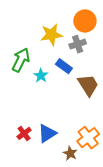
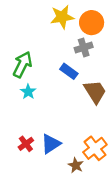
yellow star: (51, 35) -> (62, 17), moved
cyan star: (41, 76) -> (28, 92), moved

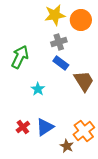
gray cross: (84, 48) -> (59, 42), moved
cyan star: (28, 92) -> (38, 89), moved

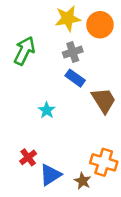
green arrow: (20, 57) -> (24, 51), moved
blue triangle: (45, 127) -> (50, 175), moved
orange cross: (84, 131) -> (104, 162), turned -35

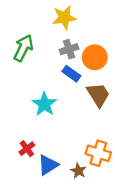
orange circle: (100, 25) -> (95, 57), moved
cyan star: (47, 110) -> (44, 104), size x1.5

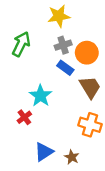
red cross: (27, 149) -> (24, 117), moved
orange cross: (98, 153) -> (90, 125), moved

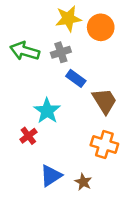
green arrow: (21, 44) -> (25, 51), turned -100
gray cross: (63, 45) -> (61, 52), moved
orange circle: (87, 53) -> (101, 27), moved

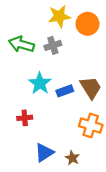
blue rectangle: (76, 78) -> (65, 91), moved, turned -56
cyan star: (47, 111) -> (40, 83), moved
red cross: (28, 136) -> (25, 118), turned 32

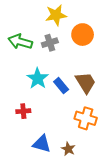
orange circle: (87, 24) -> (83, 35), moved
blue rectangle: (65, 91) -> (61, 86), turned 70
blue triangle: (44, 153) -> (42, 144), turned 48

